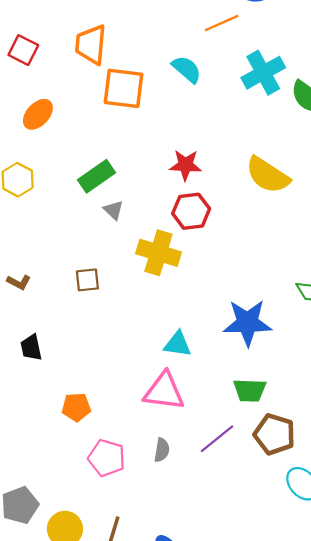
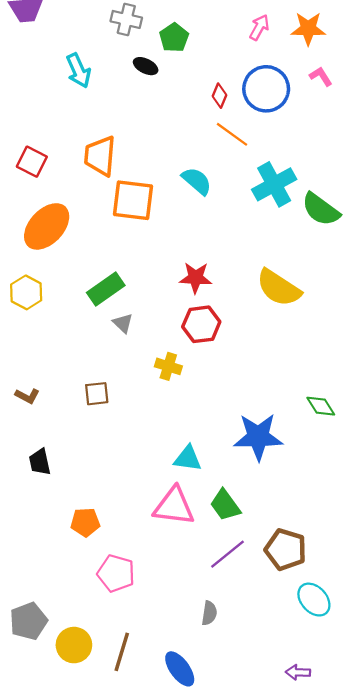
orange line: (222, 23) -> (232, 134), turned 60
orange ellipse: (38, 114) -> (47, 226), size x1.5
yellow cross: (158, 253) -> (168, 366), size x0.6
green trapezoid: (250, 390) -> (225, 505), moved, turned 52
gray semicircle: (162, 450) -> (209, 613), moved

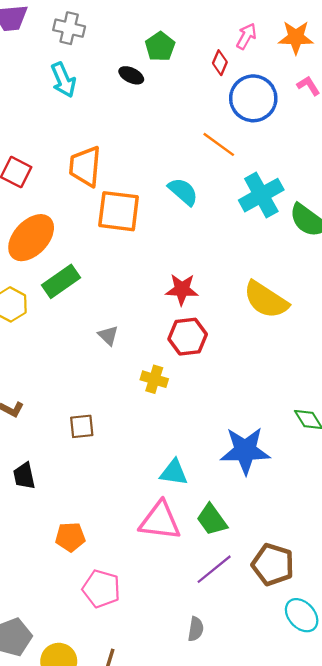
gray cross: (126, 19) -> (69, 28), moved
red diamond: (220, 96) -> (220, 63), moved
green rectangle: (106, 289) -> (61, 281), moved
brown square: (97, 394) -> (82, 426), moved

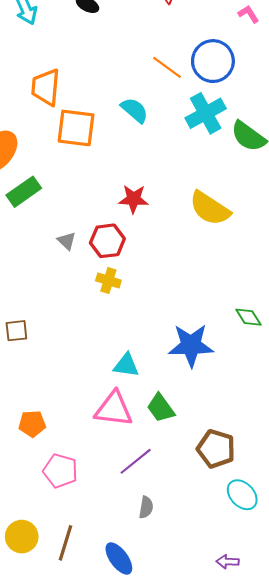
blue circle: (253, 98) -> (213, 61), moved
red hexagon: (188, 337) -> (107, 241), moved
brown square: (82, 426) -> (16, 331), moved
purple line: (214, 569) -> (136, 461), moved

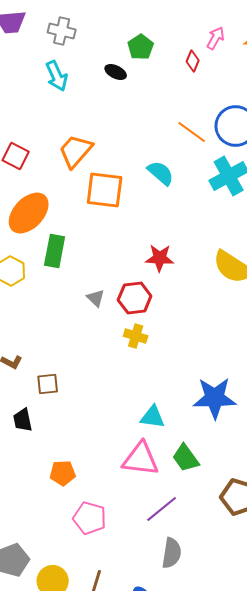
orange trapezoid: (46, 87) -> (76, 151), turned 36
green rectangle: (24, 192) -> (55, 251), turned -44
gray semicircle: (146, 507) -> (172, 553), size x1.4

